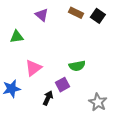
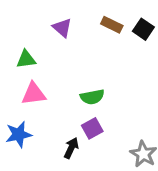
green semicircle: (77, 66) -> (92, 97), moved
pink triangle: (33, 68) -> (34, 94), moved, turned 30

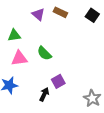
brown rectangle: (112, 25) -> (60, 12), moved
green semicircle: (92, 97) -> (44, 53), moved, turned 56

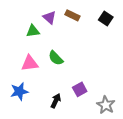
green triangle: (14, 35) -> (33, 31), moved
purple square: (58, 81) -> (80, 89), moved

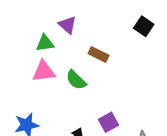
brown rectangle: (72, 15) -> (99, 55), moved
pink triangle: (30, 63) -> (44, 71), moved

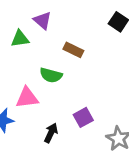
pink triangle: (44, 71) -> (27, 98), moved
green semicircle: (76, 80) -> (51, 75), turned -30

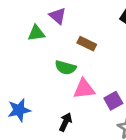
pink triangle: (27, 98) -> (84, 89), moved
purple square: (83, 117) -> (113, 101), moved

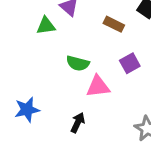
brown rectangle: (87, 44) -> (114, 24), moved
purple square: (113, 101) -> (130, 63), moved

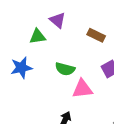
blue star: (27, 110) -> (21, 68), moved

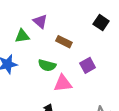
brown rectangle: (96, 35) -> (64, 42), moved

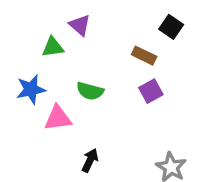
brown rectangle: (64, 42) -> (144, 56), moved
pink triangle: (63, 83) -> (58, 118), moved

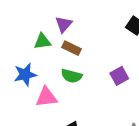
purple triangle: (80, 25) -> (64, 24), turned 30
brown rectangle: (144, 56) -> (72, 48), moved

